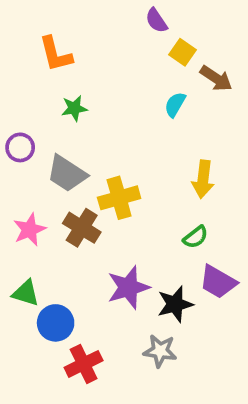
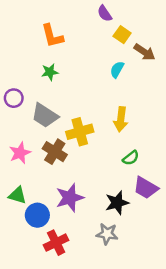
orange L-shape: (56, 54) -> (52, 36), moved
yellow arrow: (203, 179) -> (121, 119), moved
purple star: (128, 287) -> (70, 198), moved

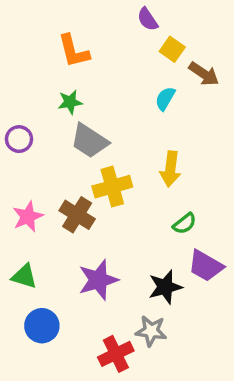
gray trapezoid: (45, 116) -> (89, 141), moved
blue circle: (37, 215) -> (42, 326), moved
red cross: (56, 243) -> (116, 354), moved

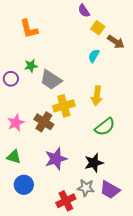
orange L-shape: (74, 51) -> (29, 29), moved
green star: (70, 102) -> (31, 66), moved
green semicircle: (185, 224) -> (105, 127), size x1.5
purple trapezoid: (206, 266) -> (110, 190), moved

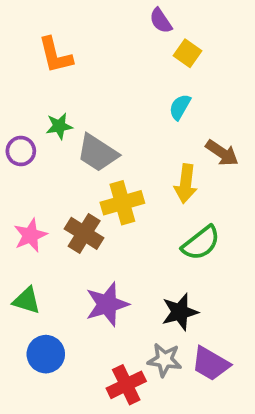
brown arrow: (116, 42) -> (222, 153), moved

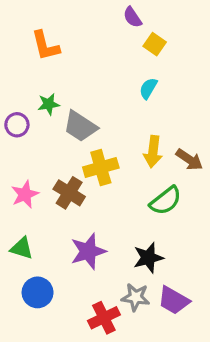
brown arrow: (222, 153) -> (189, 160), moved

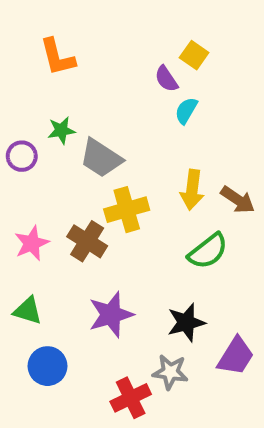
purple semicircle: (132, 17) -> (166, 79), moved
purple trapezoid: (174, 300) -> (236, 356), moved, turned -88

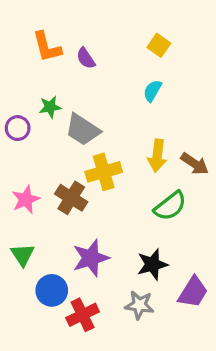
purple semicircle: (166, 79) -> (86, 58), moved
green triangle: (28, 311) -> (23, 255), turned 40
blue circle: (48, 366) -> (52, 290), moved
red cross: (131, 398) -> (83, 315), moved

